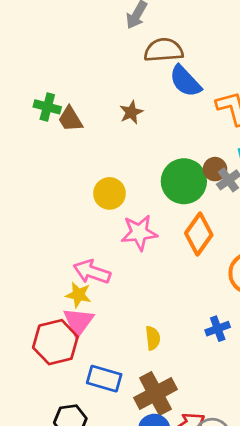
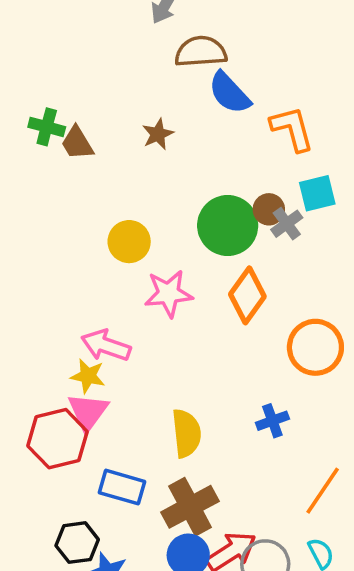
yellow semicircle: (153, 338) -> (186, 433), size x1.5

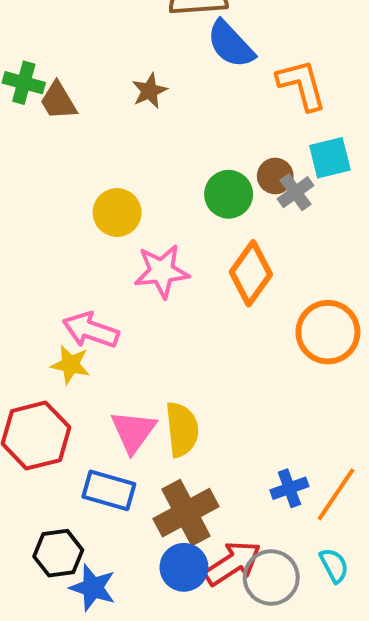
green circle: (228, 225) -> (229, 194), size x0.7
pink triangle: (88, 412) -> (133, 431), moved
blue cross: (272, 421) -> (289, 488), moved

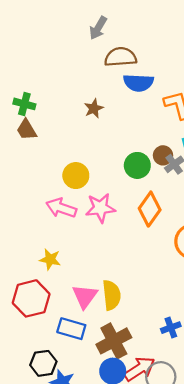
blue semicircle: (231, 44) -> (138, 83), turned -44
brown trapezoid: (58, 101) -> (27, 130), moved
pink arrow: (91, 330) -> (61, 208), moved

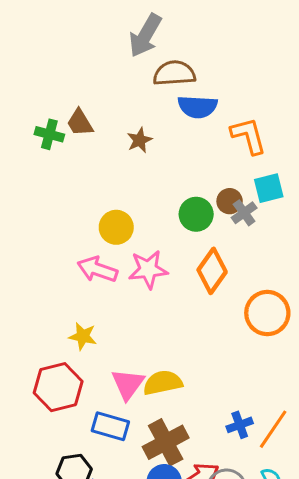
gray arrow: (98, 28) -> (145, 36), size x1.4
brown trapezoid: (27, 130) -> (80, 123), moved
yellow semicircle: (112, 295) -> (163, 383), turned -96

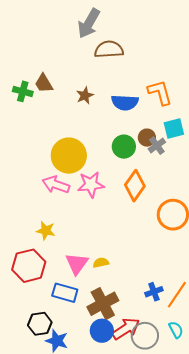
blue semicircle: (198, 107) -> (125, 102), moved
yellow circle: (116, 227) -> (69, 156), size x1.5
yellow semicircle: (163, 383) -> (101, 263), size x0.6

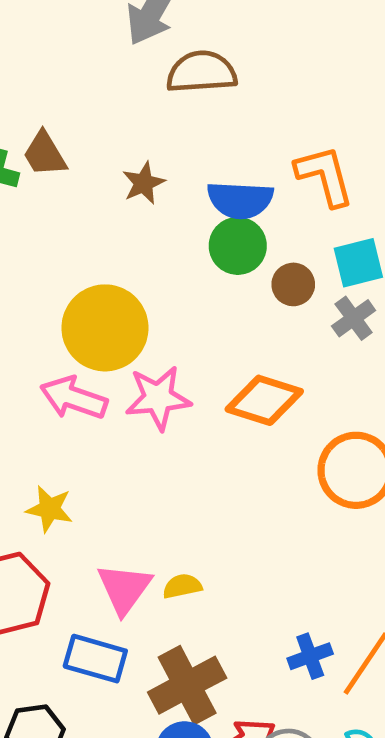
gray cross: (157, 146) -> (354, 318), moved
green circle: (124, 147) -> (238, 246), moved
orange diamond: (135, 186) -> (264, 400), turned 72

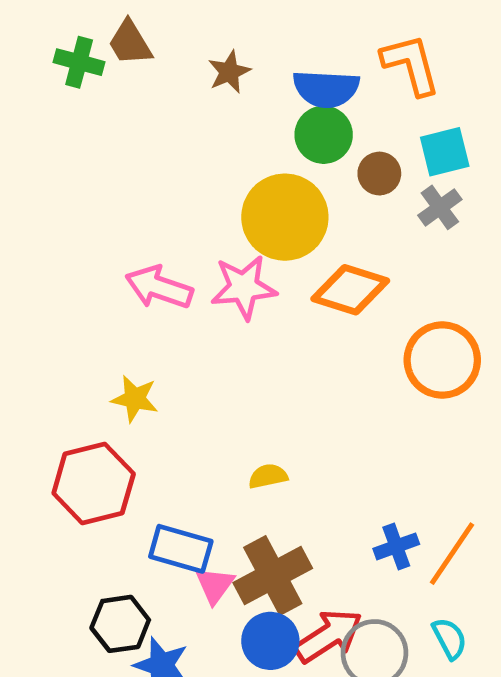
yellow circle: (105, 328) -> (285, 217), moved
pink triangle: (124, 589) -> (215, 585), moved, size x0.7

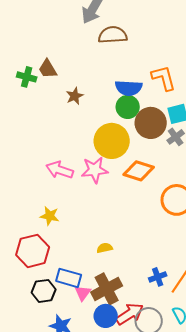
brown star: (229, 72) -> (75, 96), moved
brown circle: (379, 174) -> (151, 123), size x1.8
black hexagon: (120, 624) -> (44, 291), moved

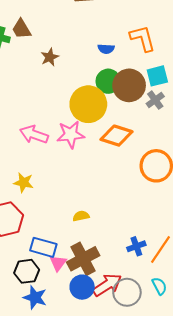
blue semicircle: (129, 88) -> (106, 49), size x0.6
green circle: (128, 107) -> (108, 81), moved
black hexagon: (44, 291) -> (27, 271), moved

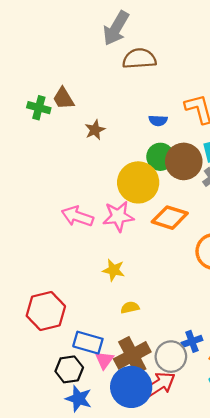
yellow star: (24, 183) -> (114, 270), moved
blue circle: (82, 287) -> (131, 387), size x1.5
gray circle: (127, 292) -> (171, 357), moved

